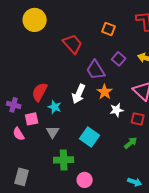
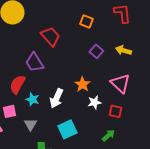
purple trapezoid: (96, 70) -> (34, 62), moved
white arrow: (79, 94) -> (56, 98), moved
cyan square: (90, 137) -> (67, 129), turned 30

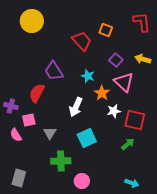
red trapezoid: (50, 36) -> (82, 41), moved
pink triangle: (120, 83) -> (124, 82), moved
cyan star: (32, 99) -> (88, 76), moved
red square: (115, 111) -> (135, 120), size x1.5

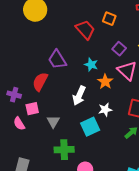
white star: (114, 111) -> (105, 110), moved

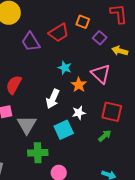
red trapezoid: (85, 30) -> (59, 33), turned 100
purple square: (119, 49) -> (100, 38), moved
purple trapezoid: (57, 60) -> (31, 42), moved
gray triangle: (53, 122) -> (27, 125), size x1.5

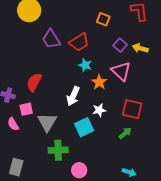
red trapezoid: (59, 33) -> (79, 42), moved
purple square: (100, 38) -> (120, 45), moved

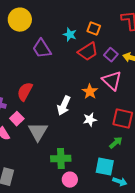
red trapezoid: (79, 42) -> (88, 52), moved
cyan star: (85, 65) -> (70, 35), moved
pink square: (26, 109) -> (17, 119), turned -32
cyan square: (84, 127) -> (105, 167), moved, turned 36
green cross: (58, 150) -> (61, 159), moved

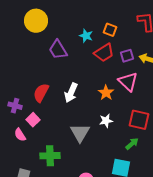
purple square: (111, 55) -> (127, 56), turned 32
white arrow: (64, 106) -> (71, 93), moved
gray triangle: (38, 132) -> (80, 133), moved
green cross: (61, 159) -> (50, 156), moved

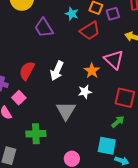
purple square: (127, 56) -> (113, 14), moved
white star: (106, 121) -> (85, 92), moved

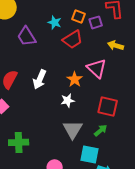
gray triangle: (66, 111) -> (73, 129), moved

